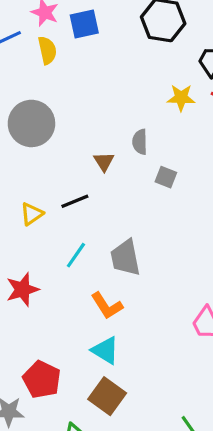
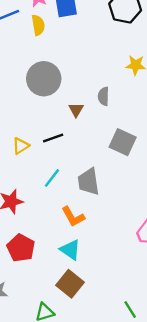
gray circle: (31, 123) -> (44, 79), moved
gray square: (166, 177) -> (123, 142), moved, size x1.6
red pentagon: (42, 379) -> (21, 248), moved

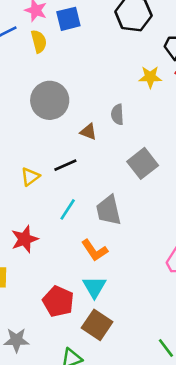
brown triangle: (76, 110) -> (88, 132), turned -35
gray square: (123, 142) -> (143, 163), turned 32
red pentagon: (21, 248) -> (58, 301), moved
cyan triangle: (70, 250) -> (94, 287), turned 30

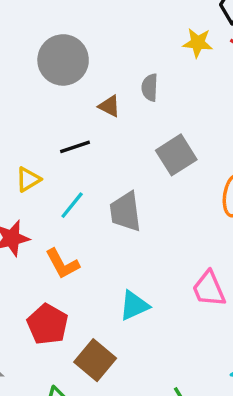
yellow triangle: (30, 177) -> (28, 179), moved
orange L-shape: (94, 250) -> (62, 264), moved
cyan triangle: (94, 287) -> (134, 306), moved, turned 30

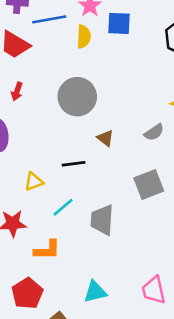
gray semicircle: (150, 87) -> (154, 132), moved, turned -138
orange L-shape: (62, 264) -> (47, 250), turned -72

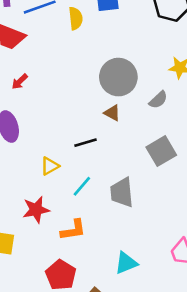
red arrow: (17, 91) -> (20, 82), turned 36
gray circle: (77, 97) -> (118, 77), moved

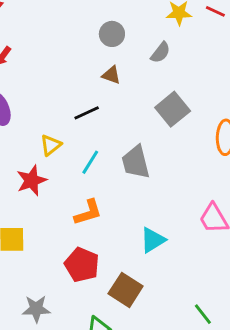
gray circle: (118, 77) -> (112, 34), size x0.6
red star: (36, 210) -> (32, 180), moved

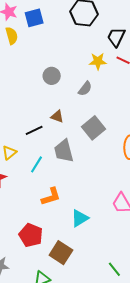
brown triangle: (111, 75) -> (57, 116), moved
gray trapezoid: (136, 162) -> (64, 151), moved
orange L-shape: (88, 212) -> (51, 197), moved

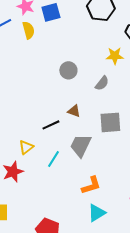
gray square: (93, 128) -> (110, 122), turned 35
gray trapezoid: (64, 151) -> (81, 146), turned 40
orange L-shape: (51, 197) -> (91, 185), moved

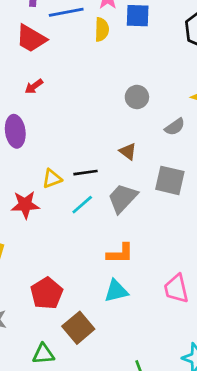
black line: (51, 125) -> (85, 173), moved

